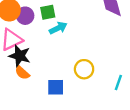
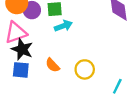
orange semicircle: (22, 73) -> (53, 65), moved
blue square: (56, 87) -> (21, 70), moved

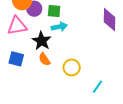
black star: (22, 49) -> (42, 41), moved

